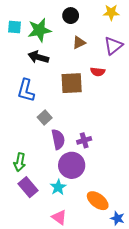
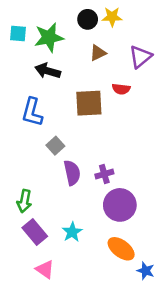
yellow star: (111, 12) -> (112, 17), moved
purple circle: (72, 165) -> (120, 205), moved
pink triangle: (59, 217) -> (45, 269), moved

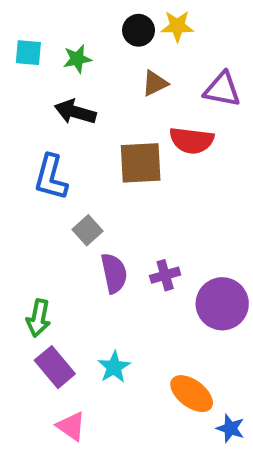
green star: (49, 37) -> (77, 59), size x0.6
purple triangle: (140, 57) -> (222, 89), turned 50
red semicircle: (121, 89) -> (192, 140), size x1.5
purple circle: (120, 205) -> (222, 304), moved

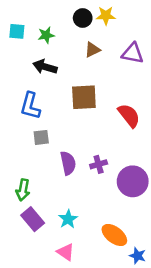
red semicircle: (192, 140) -> (129, 116), moved, turned -135
gray square: (87, 230) -> (41, 137), moved, turned 35
pink triangle: (71, 426) -> (66, 252), moved

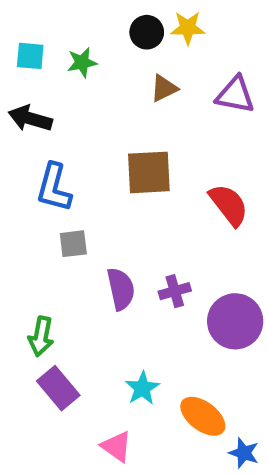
black arrow: (45, 67) -> (30, 118), moved
cyan star: (68, 219) -> (142, 388), moved

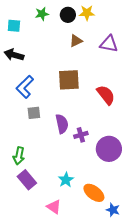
green star: (82, 62) -> (42, 14), moved
blue L-shape: (54, 188) -> (25, 87), turned 30
purple semicircle: (121, 289) -> (62, 124), moved

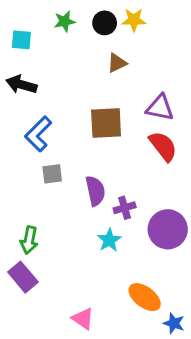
purple triangle: (109, 44) -> (160, 108), moved
purple rectangle: (27, 180) -> (23, 277), moved
cyan star: (66, 180) -> (109, 240), moved

